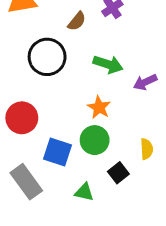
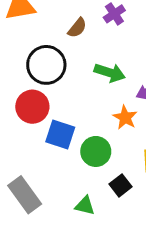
orange star: (99, 107) -> (125, 117), moved
red circle: (22, 118) -> (32, 107), moved
blue square: (57, 152) -> (60, 134), moved

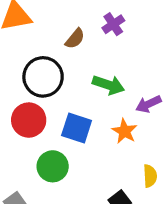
blue square: (60, 134) -> (77, 128), moved
green circle: (96, 151) -> (53, 166), moved

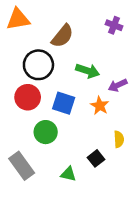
purple cross: (113, 24) -> (114, 25), moved, turned -35
brown semicircle: (75, 39) -> (62, 36), size x1.5

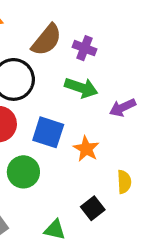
purple cross: (114, 25) -> (85, 48), moved
orange star: (100, 106) -> (86, 149), moved

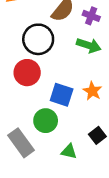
blue square: (48, 132) -> (62, 95), moved
green circle: (23, 172) -> (46, 121), moved

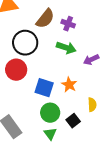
green circle: (46, 121) -> (50, 113), moved
green triangle: (69, 151) -> (50, 134), turned 40

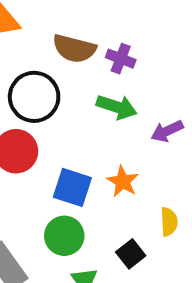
brown semicircle: (45, 19) -> (74, 49), turned 65
green circle: (50, 113) -> (64, 236), moved

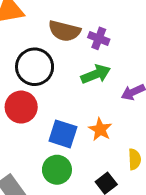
green arrow: (117, 107) -> (96, 74), turned -40

